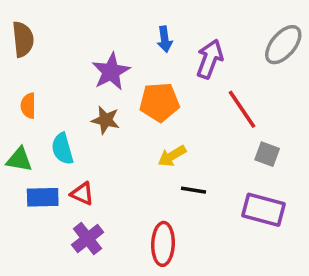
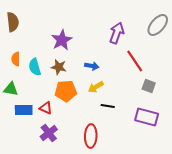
blue arrow: (165, 39) -> (92, 66), moved, turned -72
orange pentagon: (159, 102) -> (66, 91), moved
cyan semicircle: (62, 149) -> (35, 67), moved

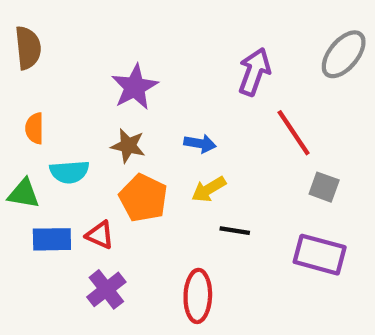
cyan semicircle: (35, 67) -> (69, 172), moved, turned -78
orange pentagon: (66, 91) -> (143, 198), turned 30

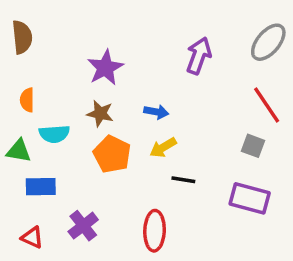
red line: (294, 133) -> (267, 105), moved
red triangle: (100, 235) -> (32, 237), moved

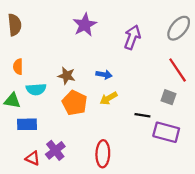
purple star: (105, 68) -> (85, 25), moved
black line: (183, 180) -> (142, 115), moved
red triangle: (32, 237) -> (33, 158), moved

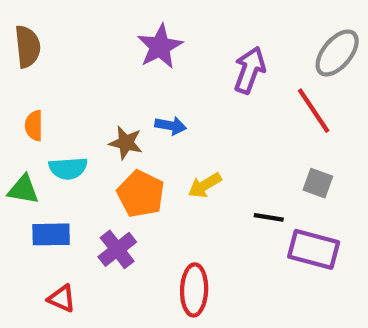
red line: (178, 70) -> (314, 111), moved
blue arrow: (104, 75) -> (171, 126), moved
purple cross: (55, 150) -> (117, 249), moved

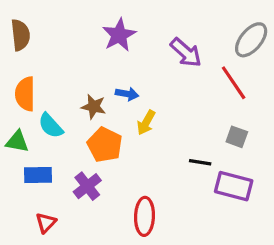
purple arrow: (250, 70) -> (186, 52), turned 112
orange semicircle: (34, 126) -> (25, 94), size x1.5
cyan semicircle: (68, 168) -> (51, 126), turned 52
yellow arrow: (205, 185) -> (146, 122), moved, turned -30
red triangle: (62, 298) -> (46, 223), turned 50

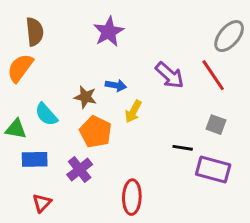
brown semicircle: (20, 35) -> (35, 32), moved
purple arrow: (186, 52) -> (170, 75), moved
orange semicircle: (25, 94) -> (20, 68), moved, turned 36

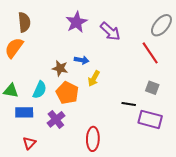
purple arrow: (170, 75) -> (110, 31), moved
cyan semicircle: (46, 114) -> (40, 90), moved, turned -114

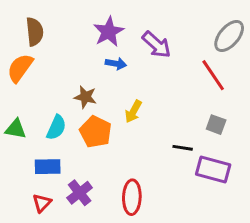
blue arrow: (82, 60) -> (116, 64), moved
blue rectangle: (24, 112) -> (48, 167), moved
purple cross: (56, 119) -> (80, 193), moved

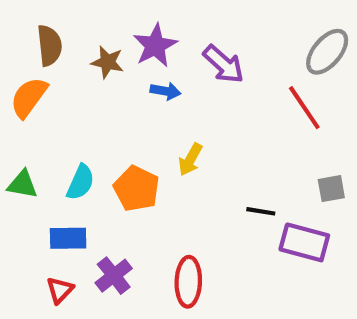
brown star: (85, 97) -> (107, 62), moved
gray square: (216, 125) -> (331, 189), moved, turned -30

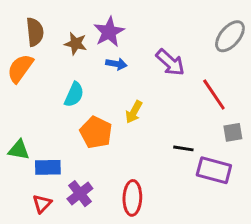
purple arrow: (224, 64) -> (170, 62), moved
red line: (304, 108) -> (214, 95), moved
cyan semicircle: (81, 182) -> (74, 95), moved
green triangle: (22, 184) -> (19, 150), moved

